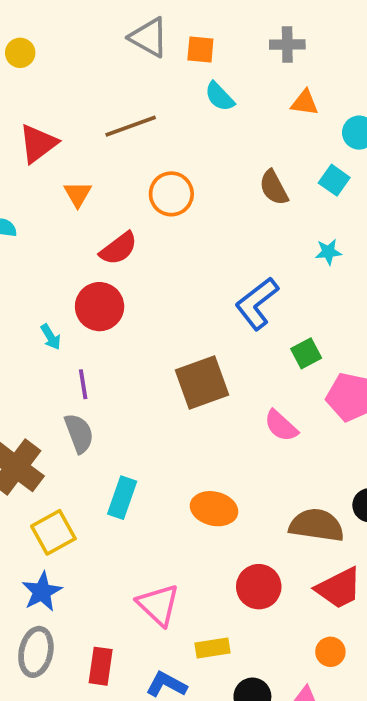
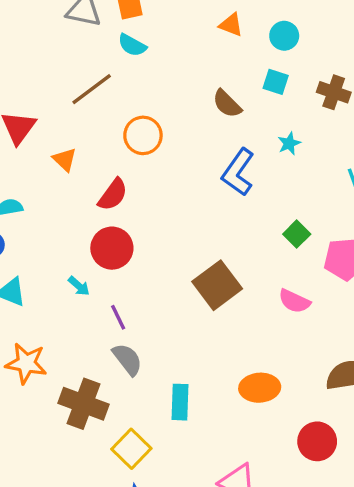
cyan semicircle: (220, 97) -> (132, 45), moved
orange triangle: (305, 103) -> (231, 25), turned 30
blue L-shape: (257, 303) -> (238, 172), moved

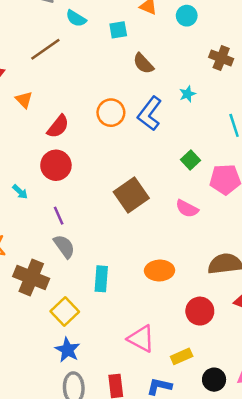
cyan square: (276, 82) -> (118, 30), moved, turned -30
orange circle: (143, 135) -> (111, 113), moved
cyan arrow: (79, 286) -> (20, 192), moved

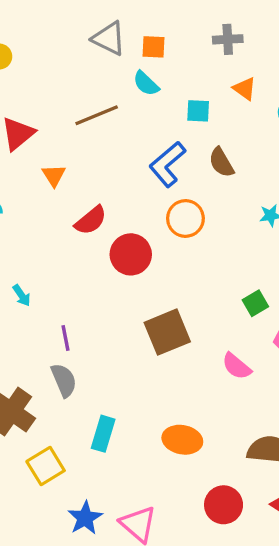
orange circle: (111, 113) -> (185, 218), moved
blue L-shape: (150, 114) -> (167, 164), moved
red circle: (56, 165) -> (131, 254), moved
blue star: (67, 350) -> (85, 518), moved

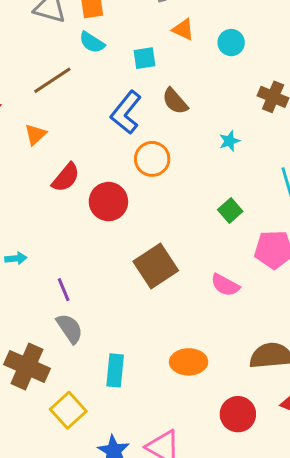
orange triangle: (54, 175) -> (35, 134), moved, turned 30
cyan arrow: (22, 295) -> (16, 258), turned -50
green square: (255, 303) -> (230, 211), moved

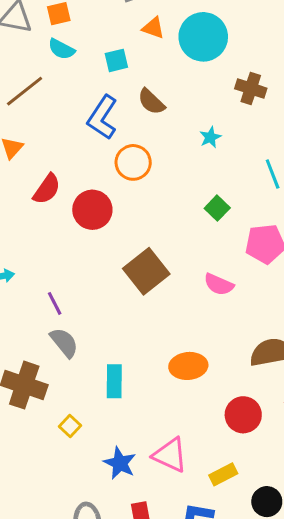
cyan circle: (231, 43) -> (203, 37), size x1.8
yellow square: (68, 410) -> (70, 426), size x0.6

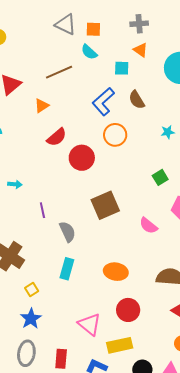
orange triangle: (153, 28) -> (141, 50), moved
gray semicircle: (64, 343) -> (67, 232), moved
red circle: (243, 415) -> (128, 310), moved
blue star: (120, 463) -> (31, 319), moved
yellow rectangle: (223, 474) -> (120, 345), size x1.4

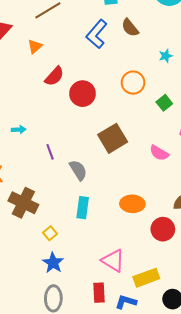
orange circle: (115, 135) -> (133, 83), moved
red circle: (128, 310) -> (163, 229), moved
red rectangle: (61, 359) -> (99, 293), moved

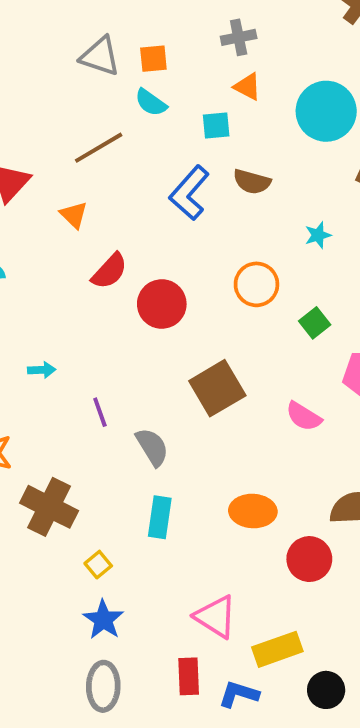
brown semicircle: (130, 28) -> (252, 182), turned -36
orange triangle: (35, 46) -> (74, 215), turned -35

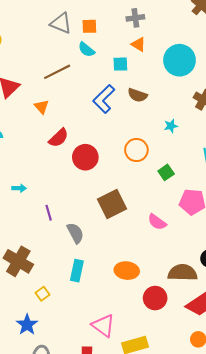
blue star: (103, 620) -> (27, 325), moved

